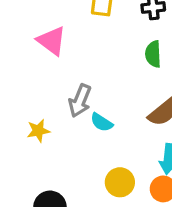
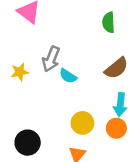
yellow star: (38, 131) -> (20, 72), moved

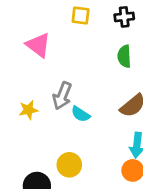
yellow circle: (82, 123) -> (69, 165), moved

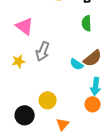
pink triangle: (38, 45) -> (25, 26), moved
cyan semicircle: (81, 114) -> (77, 64), moved

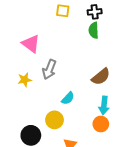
green semicircle: (87, 23) -> (94, 30), moved
cyan semicircle: (77, 64) -> (68, 98), moved, turned -80

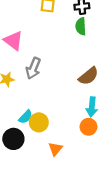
cyan semicircle: (68, 98) -> (26, 117), moved

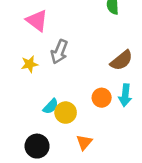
orange circle: (88, 127) -> (102, 98), moved
black circle: (13, 139) -> (37, 146), moved

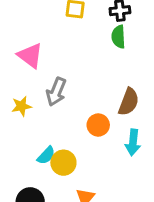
brown semicircle: (121, 60) -> (129, 102), turned -30
orange circle: (102, 98) -> (98, 125), moved

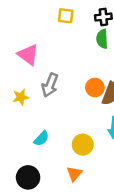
orange circle: (98, 125) -> (95, 87), moved
yellow circle: (63, 163) -> (83, 145), moved

